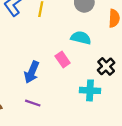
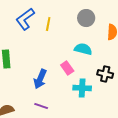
black cross: (106, 66) -> (105, 74), turned -35
cyan cross: (90, 90) -> (82, 88), moved

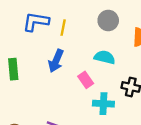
blue L-shape: (25, 19) -> (36, 22), turned 45
blue arrow: (40, 79) -> (56, 61), moved

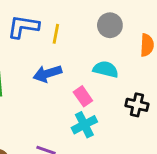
blue arrow: (56, 61) -> (47, 74), turned 50
cyan cross: (103, 104) -> (84, 125), moved, turned -30

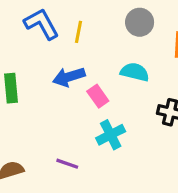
blue L-shape: (23, 27) -> (42, 24), turned 52
pink rectangle: (83, 96) -> (98, 96), moved

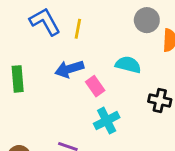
gray circle: (140, 22) -> (147, 20), moved

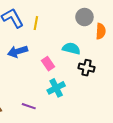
blue arrow: (69, 69) -> (18, 51), moved
black cross: (160, 101) -> (87, 68), moved

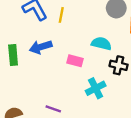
pink rectangle: (48, 64) -> (75, 61), turned -40
cyan cross: (56, 88) -> (96, 88), moved

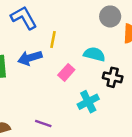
yellow line: (61, 15) -> (53, 40), moved
pink rectangle: (75, 61) -> (66, 72), turned -63

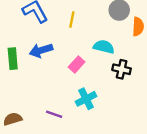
yellow line: (53, 40) -> (72, 20), moved
cyan cross: (88, 102) -> (86, 99), moved

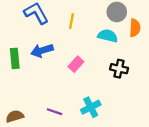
cyan semicircle: (104, 47) -> (108, 36), moved
cyan cross: (86, 99) -> (91, 107), moved

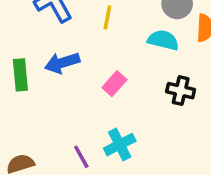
cyan cross: (91, 107) -> (120, 145), moved
purple line: (54, 112) -> (81, 157), turned 42

